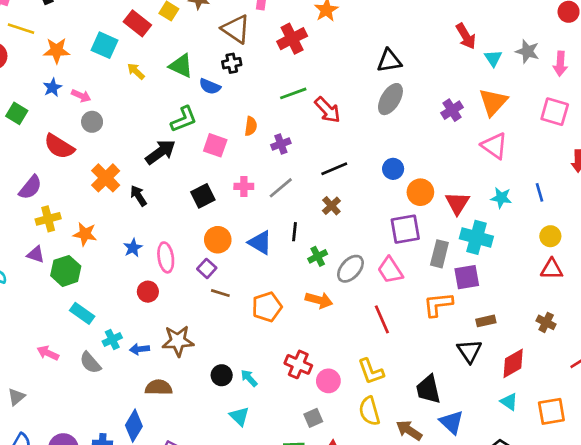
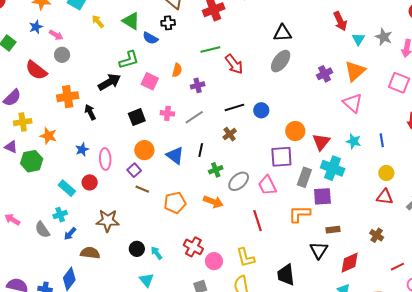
blue circle: (393, 169) -> (261, 110), moved
orange cross: (106, 178) -> (68, 97), turned 30
cyan rectangle: (82, 313) -> (67, 188), moved
blue arrow: (140, 349) -> (70, 234), moved, turned -48

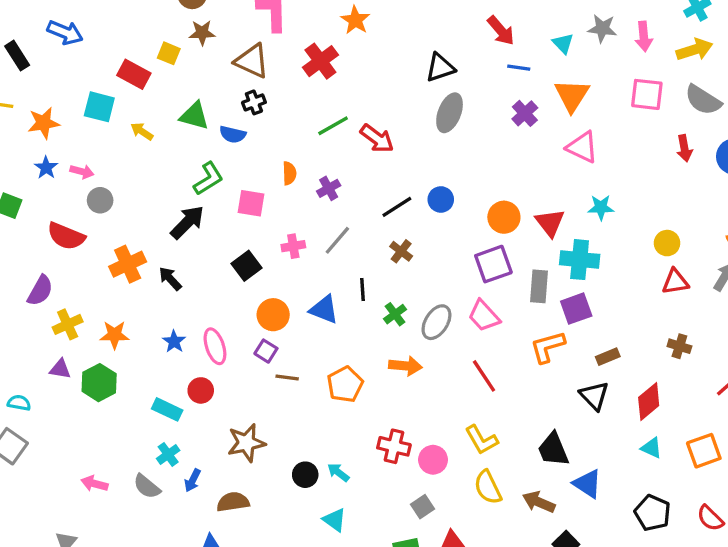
red arrow: (340, 21) -> (501, 31), moved
blue line: (382, 140) -> (519, 68), moved, turned -56

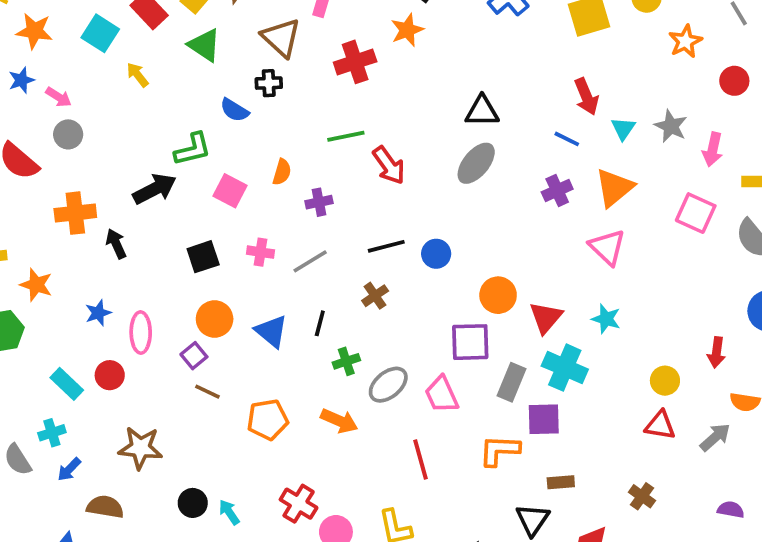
red arrow: (501, 31) -> (586, 96), moved
green triangle: (194, 116) -> (204, 45), moved
red arrow: (684, 148) -> (716, 352), moved

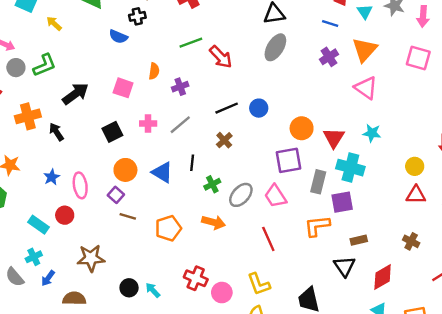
green L-shape: (193, 149) -> (44, 65), moved

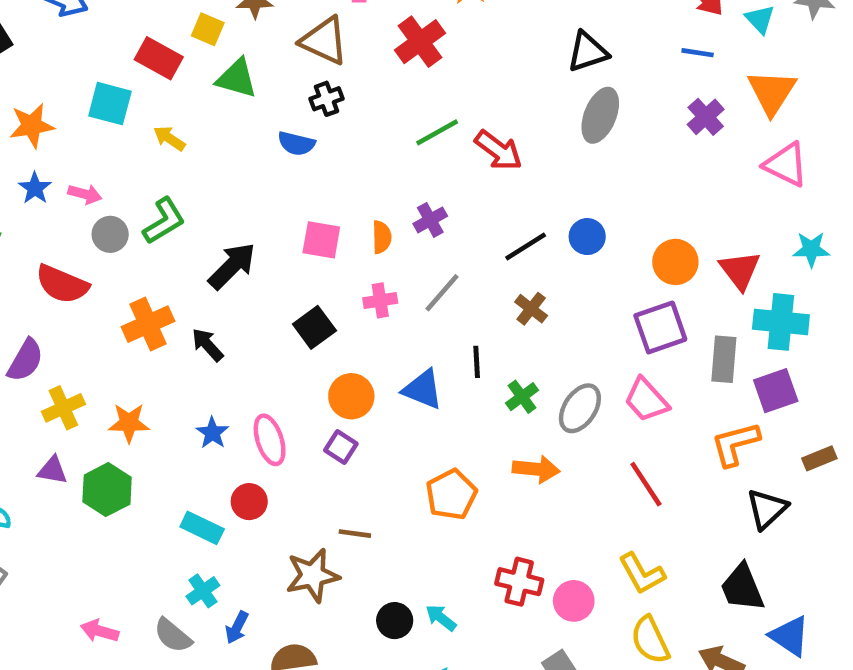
orange semicircle: (154, 71) -> (382, 237), moved
brown line: (128, 216) -> (355, 534), moved
black triangle: (344, 266) -> (767, 509), moved, turned 30

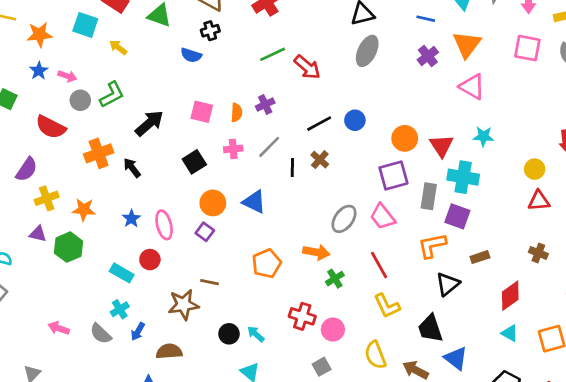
black line: (477, 362) -> (292, 167), moved
purple square: (776, 391) -> (457, 216), turned 35
green cross: (522, 397) -> (335, 279), moved
yellow L-shape: (642, 574) -> (387, 306), moved

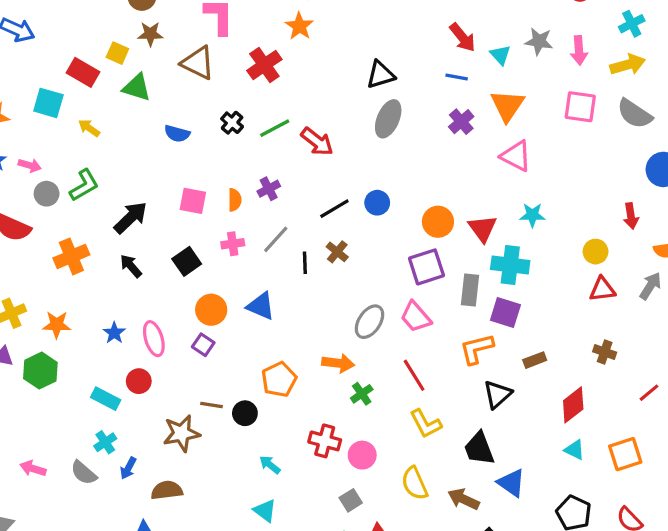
black cross: (210, 31) -> (232, 123), moved, turned -30
black arrow: (132, 168) -> (131, 266), moved
black circle: (229, 334) -> (245, 413), moved

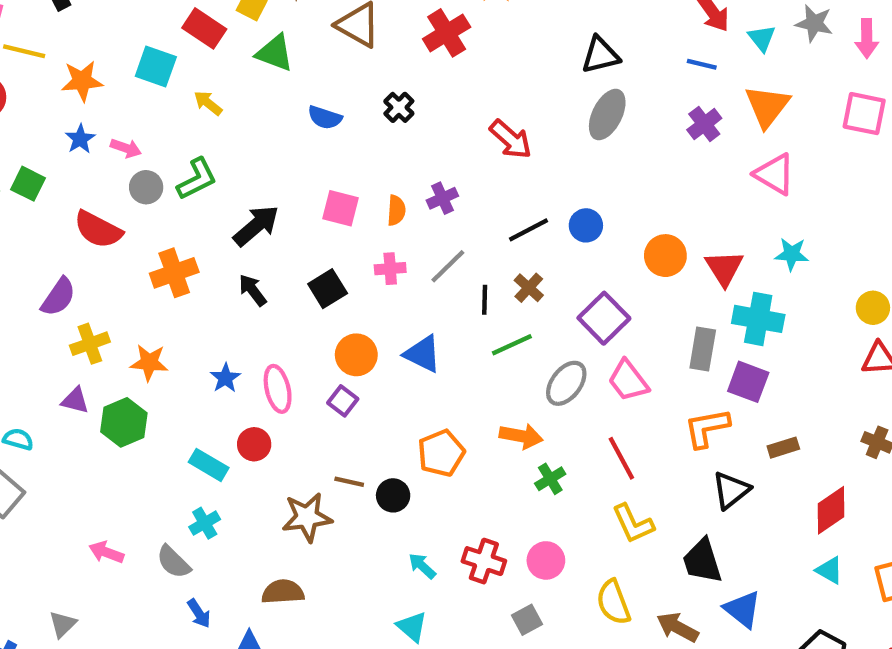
green line: (275, 128) -> (512, 345), moved
purple square: (426, 267) -> (604, 318), moved, turned -30
red cross: (325, 441) -> (484, 561), moved
blue arrow: (128, 468) -> (199, 613), moved, turned -65

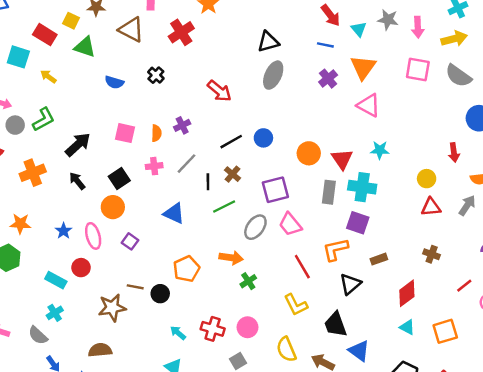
purple square: (604, 318) -> (275, 190), turned 32
gray rectangle: (703, 349) -> (329, 192), moved
orange circle: (356, 355) -> (113, 207), moved
red line: (621, 458) -> (302, 267), moved

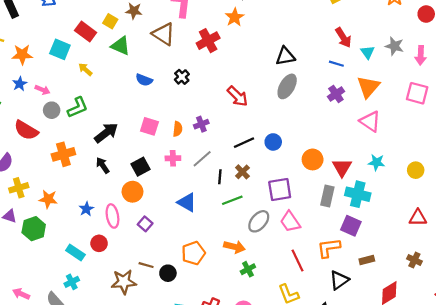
yellow circle: (427, 179) -> (416, 170), moved

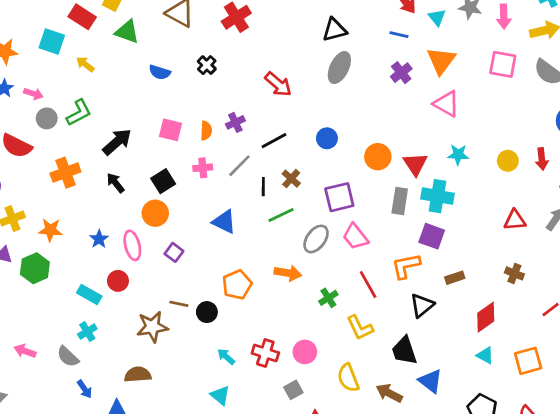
black line: (244, 143) -> (274, 141), moved
green cross: (248, 269) -> (328, 298), moved

